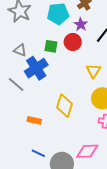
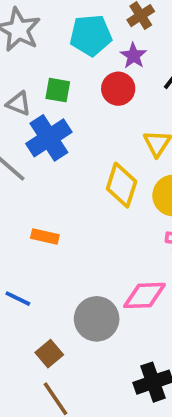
green square: (51, 46) -> (58, 90), moved
yellow diamond: (64, 106) -> (122, 185), moved
blue line: (38, 153) -> (18, 299), moved

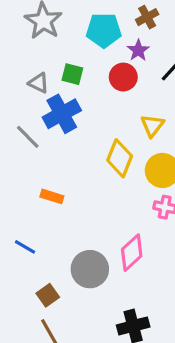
pink diamond: (145, 295) -> (132, 253), turned -45

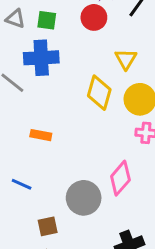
gray triangle: (39, 83) -> (15, 19), moved
blue cross: (62, 114) -> (41, 58), turned 32
brown square: (48, 295) -> (48, 226), turned 30

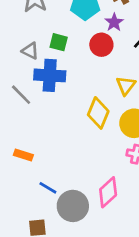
gray triangle: (15, 19) -> (30, 51), moved
orange rectangle: (41, 135) -> (23, 155), moved
blue line: (22, 184) -> (48, 188), moved

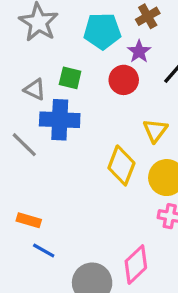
blue line: (48, 188) -> (44, 250), moved

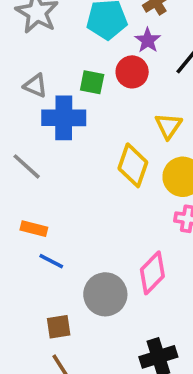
green square: (70, 78) -> (92, 82), moved
gray line: (24, 145) -> (27, 166), moved

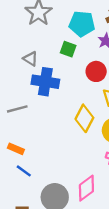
red circle: (132, 72) -> (96, 71), moved
green square: (92, 82) -> (68, 49), moved
gray line: (27, 166) -> (17, 109), turned -66

